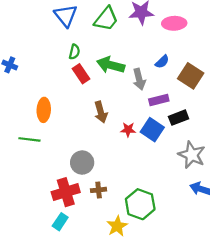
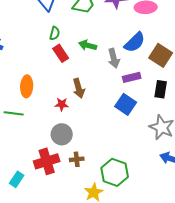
blue semicircle: (162, 62) -> (135, 42), size x1.6
green arrow: (111, 65) -> (88, 45), size x0.7
black rectangle: (179, 118) -> (161, 89), moved, turned -60
red star: (128, 130) -> (62, 104), moved
cyan rectangle: (60, 222) -> (17, 179), moved

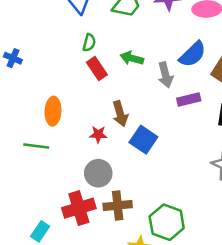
blue square: (126, 104) -> (143, 140), moved
brown cross: (77, 159) -> (118, 205), size x1.5

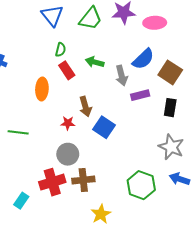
orange ellipse: (53, 111) -> (42, 89), moved
green hexagon: (167, 222) -> (141, 185), moved

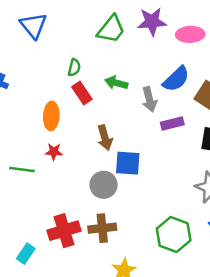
blue triangle: (52, 16) -> (33, 25), moved
red star: (68, 123) -> (54, 152), moved
blue square: (104, 127) -> (128, 163), turned -30
gray circle: (68, 154) -> (104, 185), moved

